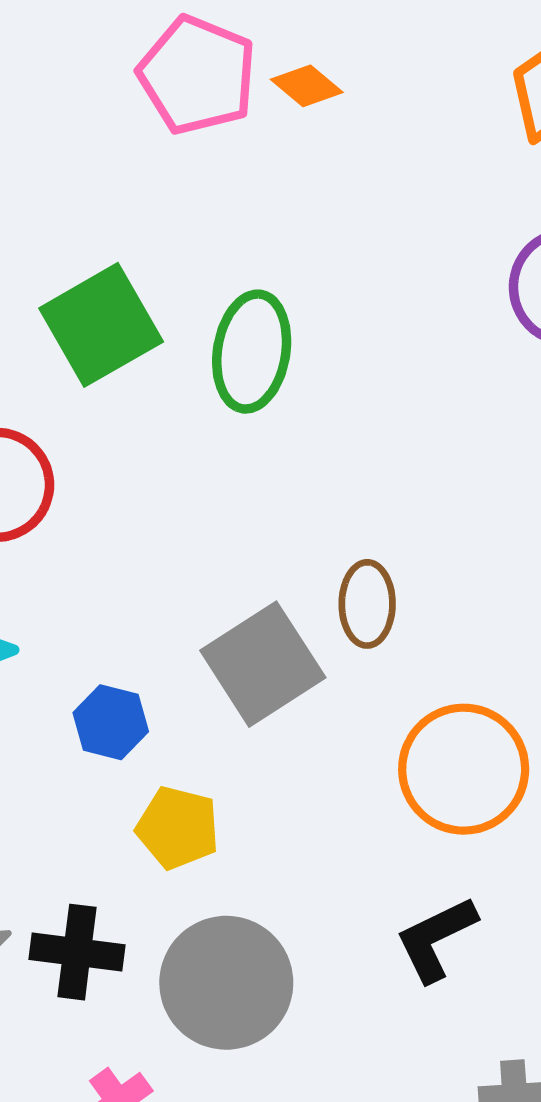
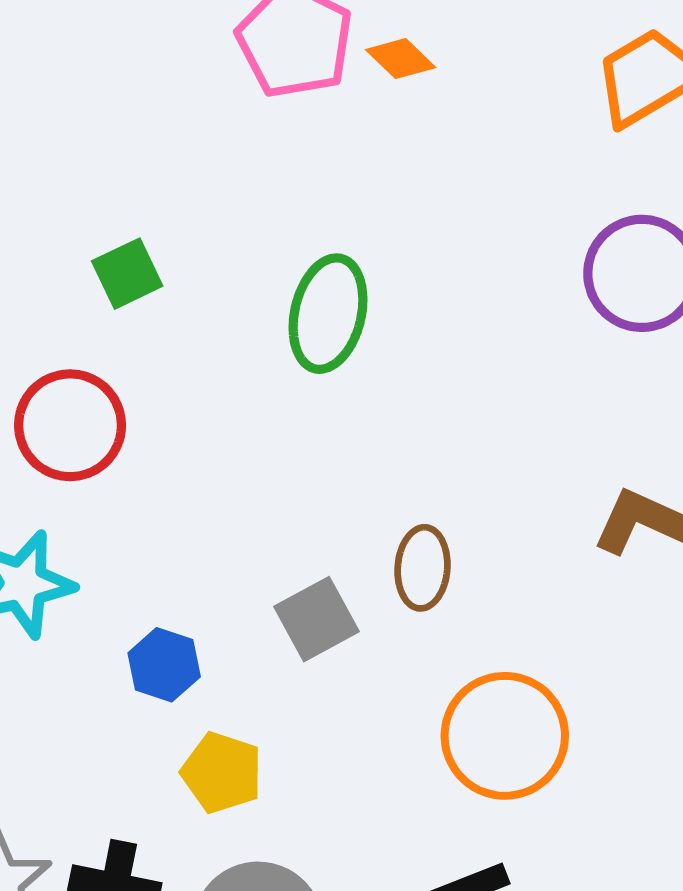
green square: (101, 325) -> (127, 274), moved, size x0.6
gray square: (263, 664) -> (317, 619), size x0.7

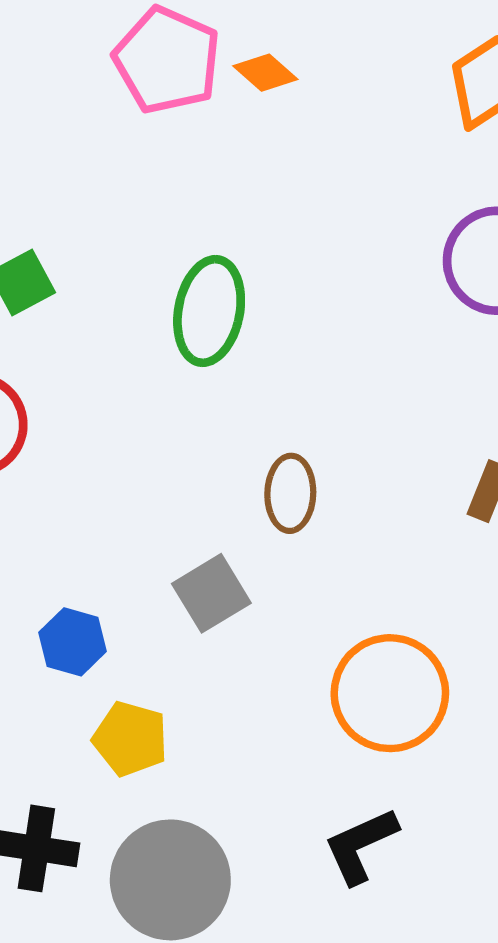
brown ellipse: (423, 568) -> (290, 493), moved

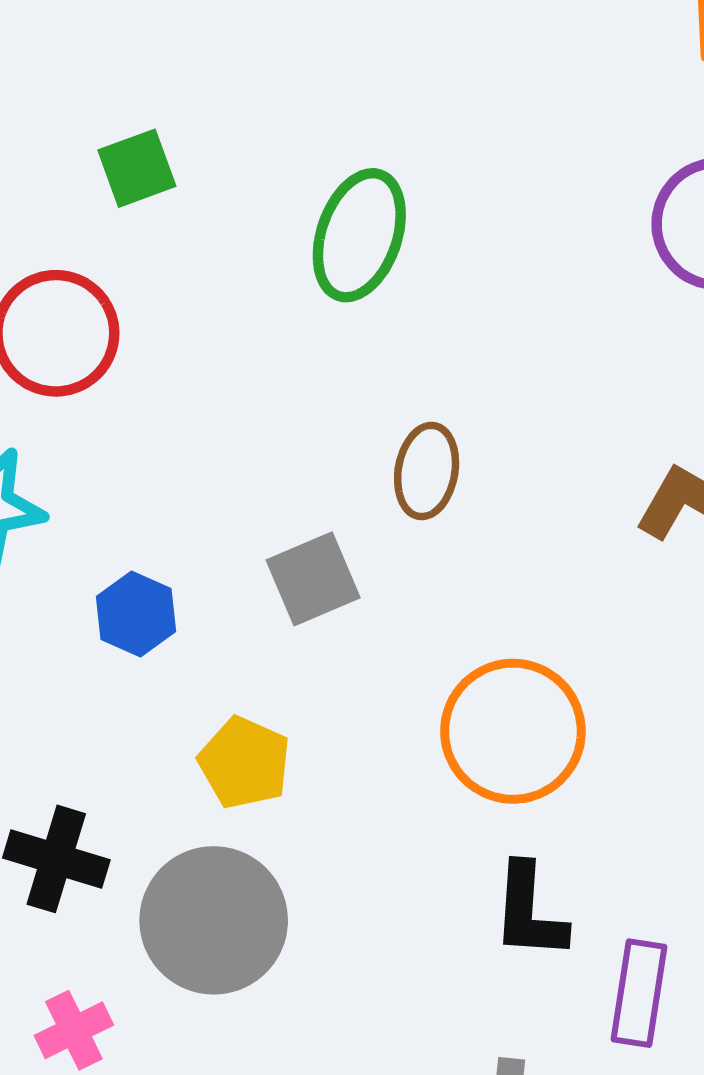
yellow pentagon: (130, 739) -> (244, 763), moved
black L-shape: (361, 846) -> (529, 912), moved, turned -70

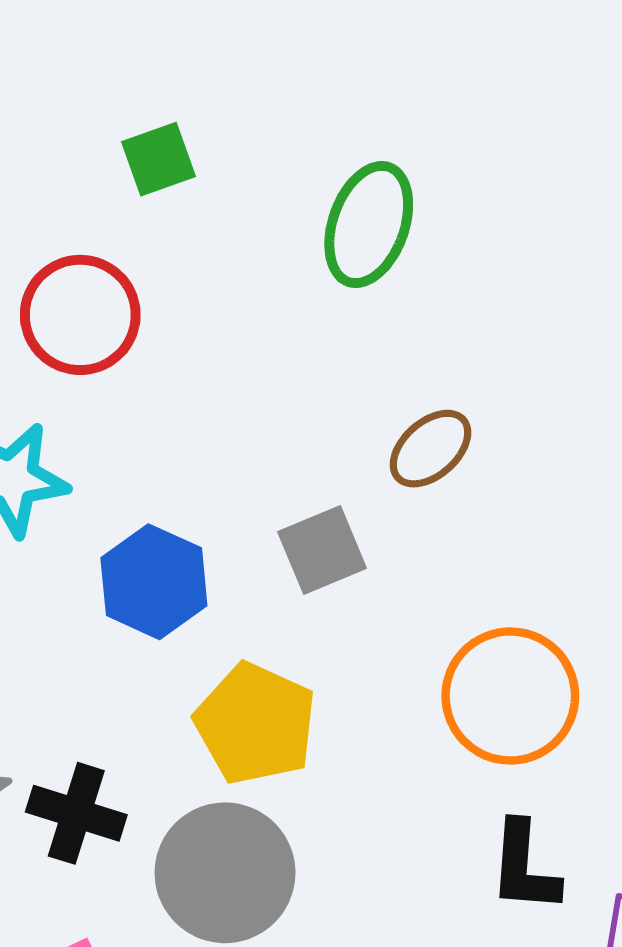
brown ellipse: (427, 471) -> (431, 449), turned 38
blue hexagon: (136, 614) -> (154, 582), size x1.4
yellow pentagon: (244, 763) -> (256, 724), size x1.4

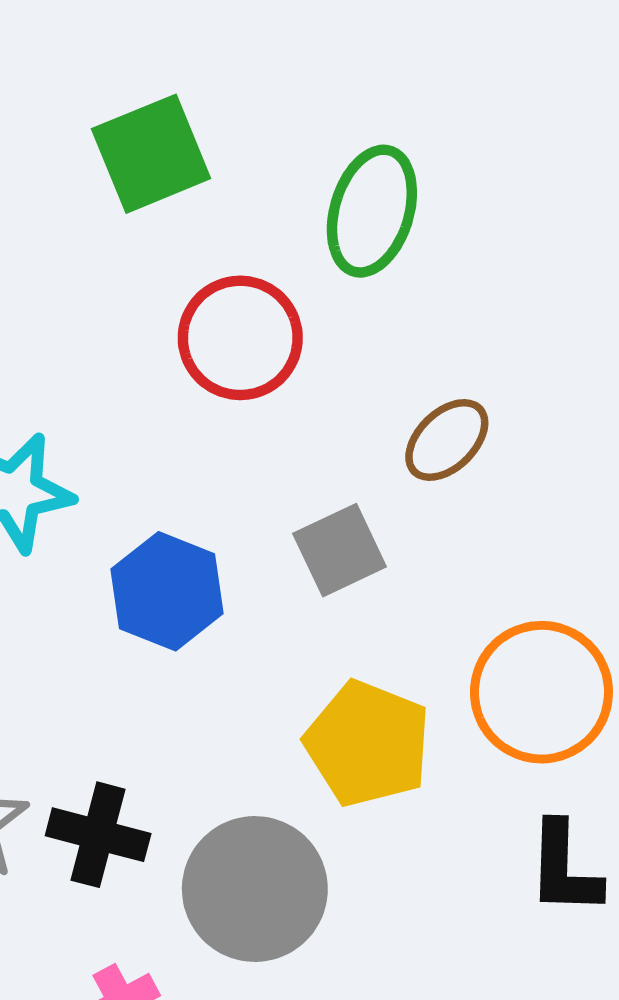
green square: (158, 159) -> (151, 154), size x1.5
red circle: (80, 315) -> (240, 338), moved
yellow pentagon: (256, 724) -> (368, 744), moved

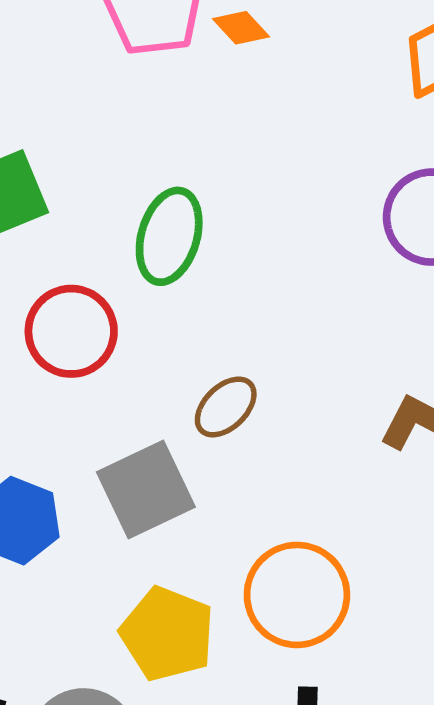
gray square: (340, 550) -> (146, 489), size x1.4

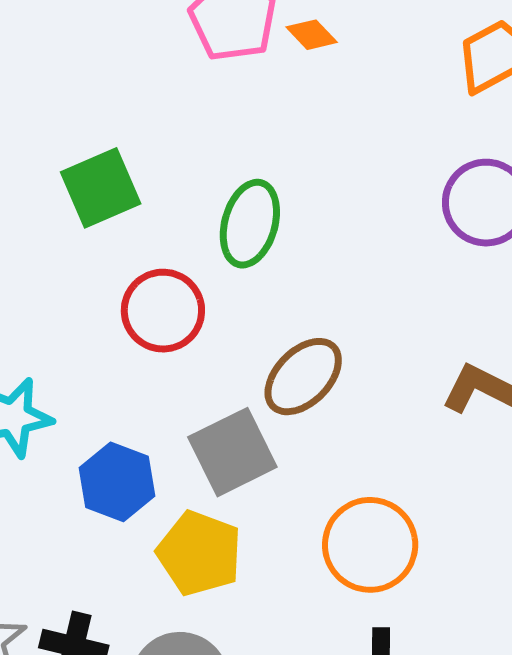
brown ellipse: (226, 407) -> (303, 377), size x1.4
yellow pentagon: (167, 634) -> (199, 553), moved

